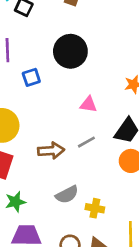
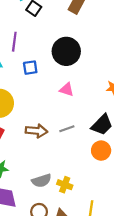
pink triangle: (88, 104) -> (67, 90), moved
gray semicircle: (67, 195) -> (41, 181), moved

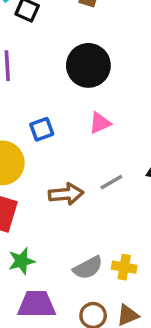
blue square: (30, 68) -> (42, 129), moved
pink triangle: (67, 90) -> (100, 123), turned -32

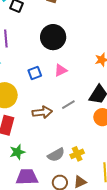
blue square: (42, 129) -> (35, 73), moved
yellow cross: (124, 267) -> (77, 154), turned -32

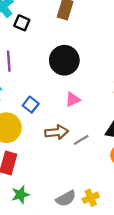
blue square: (35, 73) -> (31, 105), moved, turned -32
brown arrow: (42, 112) -> (57, 132), moved

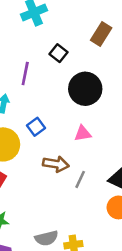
black square: (22, 23) -> (59, 53), moved
gray line: (81, 140) -> (80, 179), turned -49

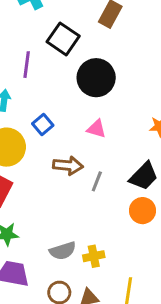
black square: (59, 53) -> (63, 39), size x1.5
pink triangle: (83, 133) -> (97, 129), turned 30

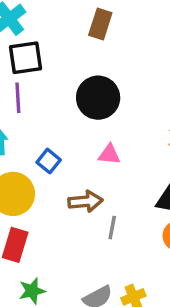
black square: (63, 39) -> (25, 58), moved, turned -32
gray line: (97, 181) -> (112, 228), moved

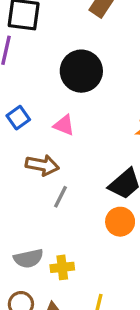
pink triangle: (109, 154) -> (64, 125), moved

